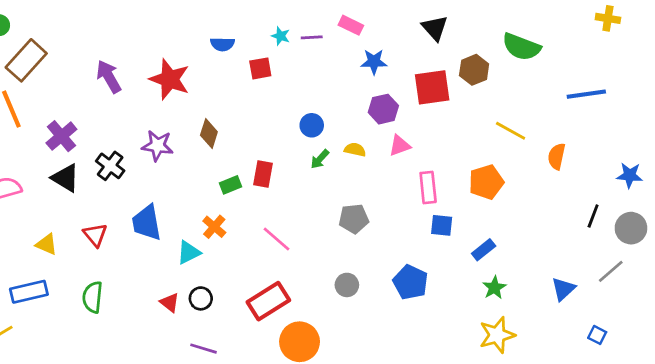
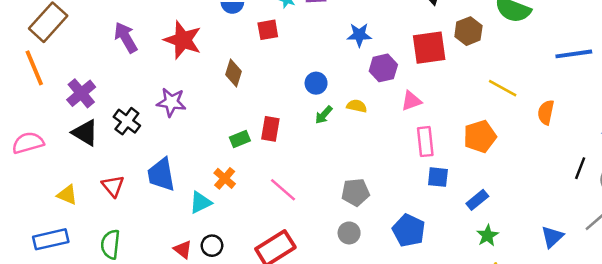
blue star: (374, 62) -> (359, 35), moved
brown diamond: (209, 133) -> (234, 73), moved
pink triangle: (400, 146) -> (411, 101), moved
gray pentagon: (354, 219) -> (355, 192), moved

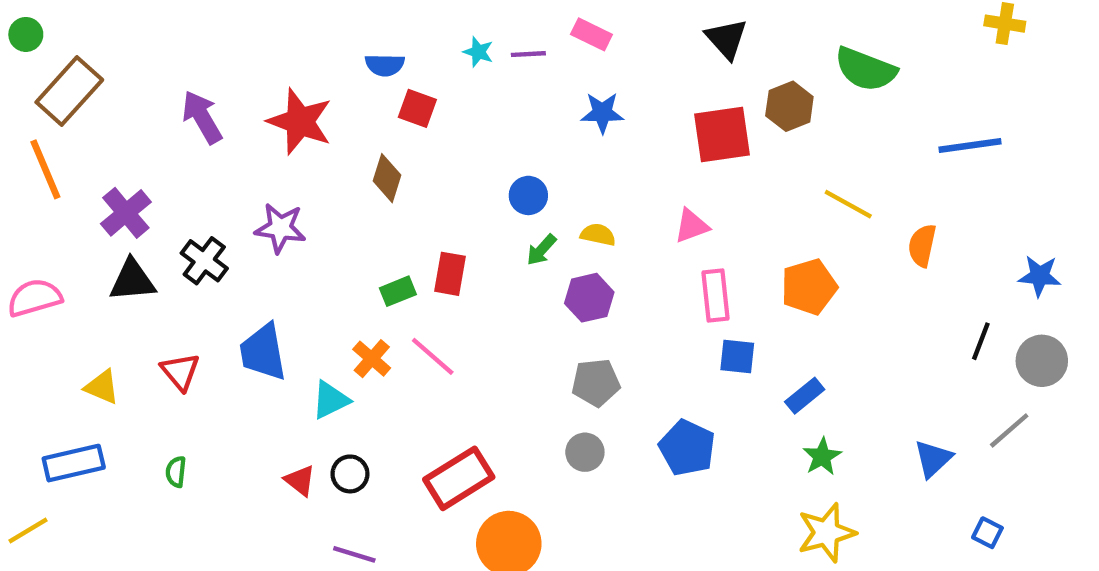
red square: (268, 30) -> (417, 108), moved, turned 30
purple hexagon: (383, 68) -> (589, 298), moved
black triangle: (85, 133) -> (132, 280), turned -36
pink line: (283, 190) -> (433, 356), moved
green semicircle: (110, 244) -> (176, 472), size x0.6

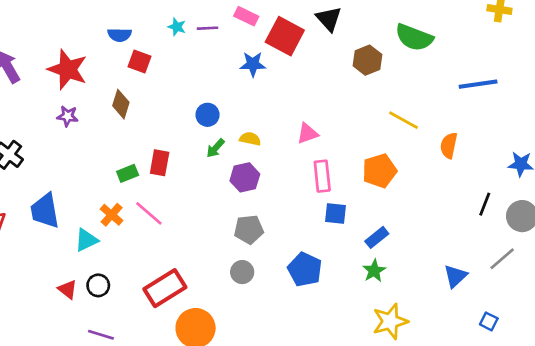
red square: (722, 135) -> (285, 36), moved, turned 36
purple star: (280, 228) -> (68, 116), moved, size x0.7
green star: (822, 457) -> (374, 271), moved

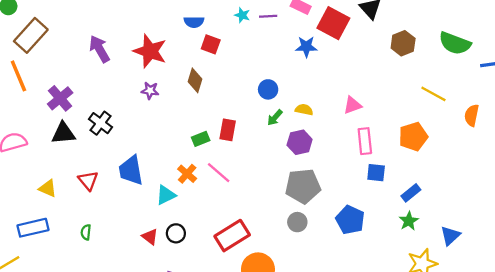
green semicircle: (414, 37) -> (455, 43), moved
gray pentagon: (249, 229) -> (303, 186), size x1.4
blue triangle: (455, 276) -> (450, 236), moved

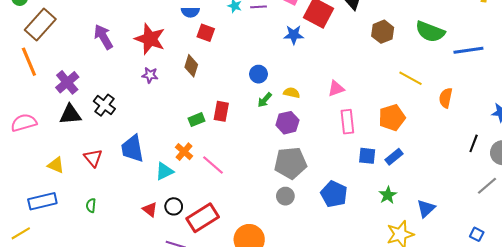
pink line: (219, 173) -> (213, 165), moved
blue square: (376, 173) -> (367, 156), moved
blue rectangle: (411, 193) -> (394, 157), moved
red rectangle: (232, 236) -> (203, 218), moved

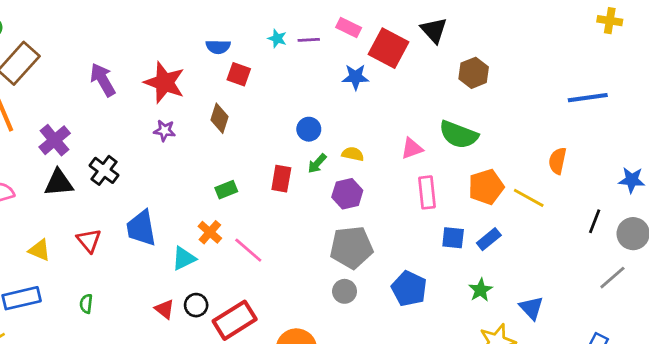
green semicircle: (430, 32) -> (459, 135), moved
yellow line: (410, 78) -> (529, 198), moved
red rectangle: (221, 111) -> (281, 179), moved
blue triangle: (426, 208) -> (531, 308), turned -30

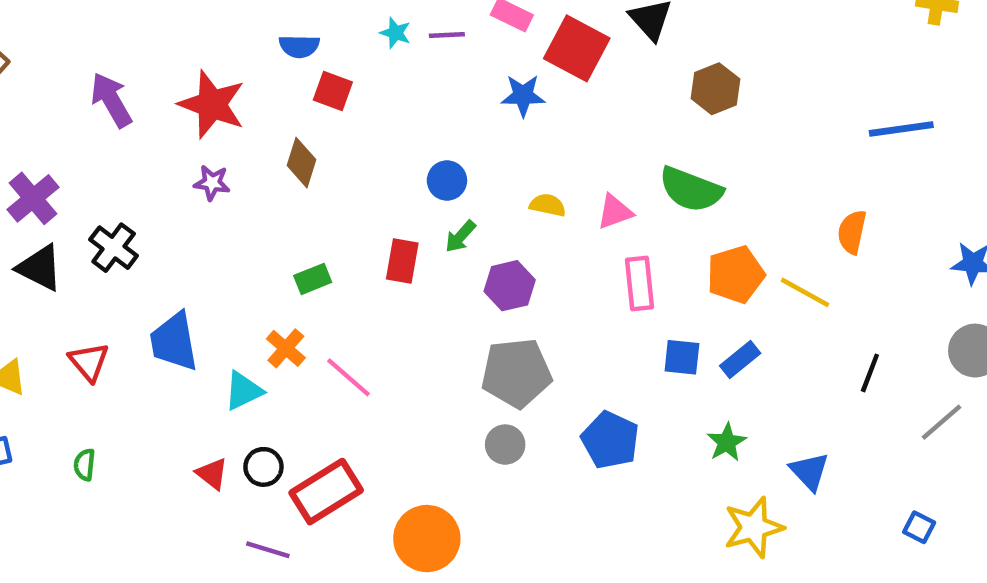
yellow semicircle: (353, 154) -> (548, 205), moved
black triangle: (59, 183) -> (40, 268), turned 32
black line: (595, 221) -> (870, 373), moved

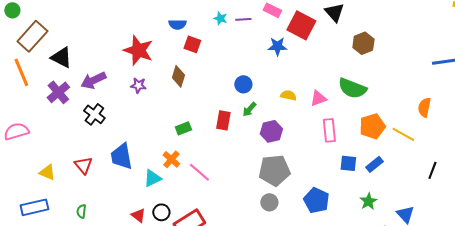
purple arrow: (111, 100) -> (93, 80), moved, turned -85
black triangle: (40, 268) -> (61, 57), moved

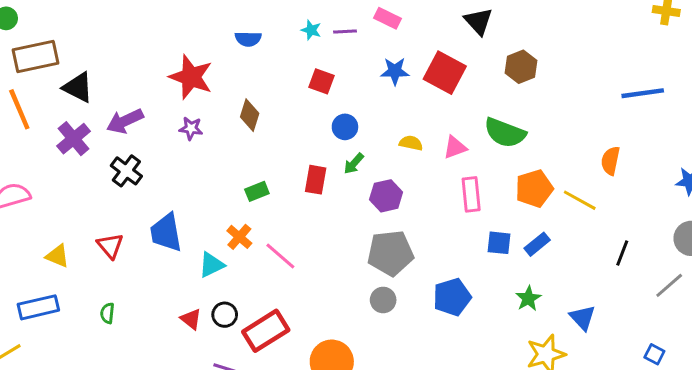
red square: (301, 25) -> (445, 73), moved
brown rectangle: (32, 36) -> (35, 56), turned 36
red square: (192, 44) -> (321, 81), moved
blue pentagon: (316, 200) -> (452, 297), turned 30

